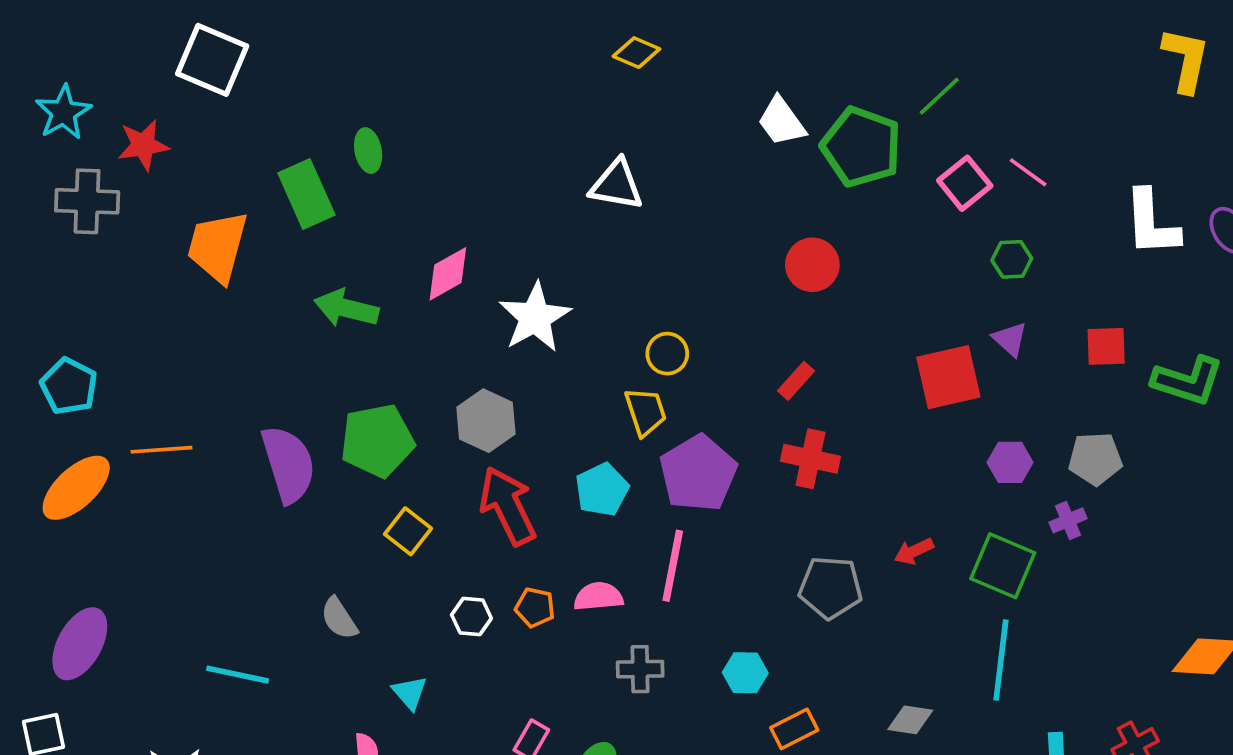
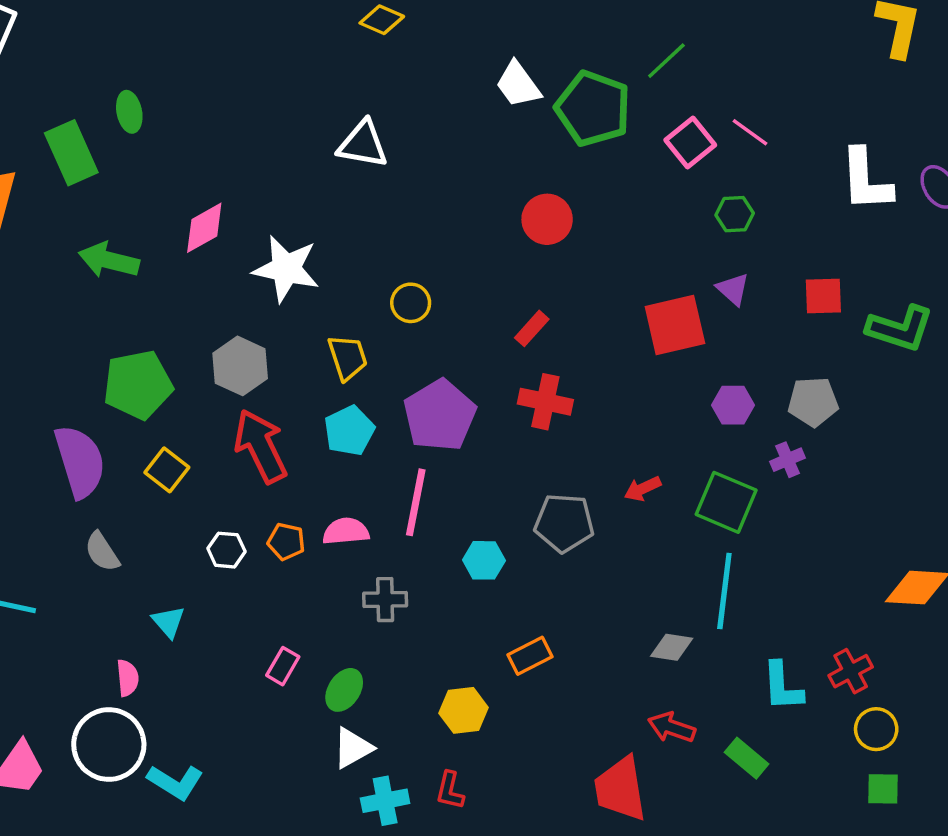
white star: (535, 317) -> (286, 269), turned -30
yellow trapezoid: (646, 412) -> (348, 357), moved
purple semicircle: (288, 464) -> (80, 461), moved
cyan hexagon: (745, 673) -> (484, 560), moved
gray diamond: (910, 720) -> (672, 647), moved

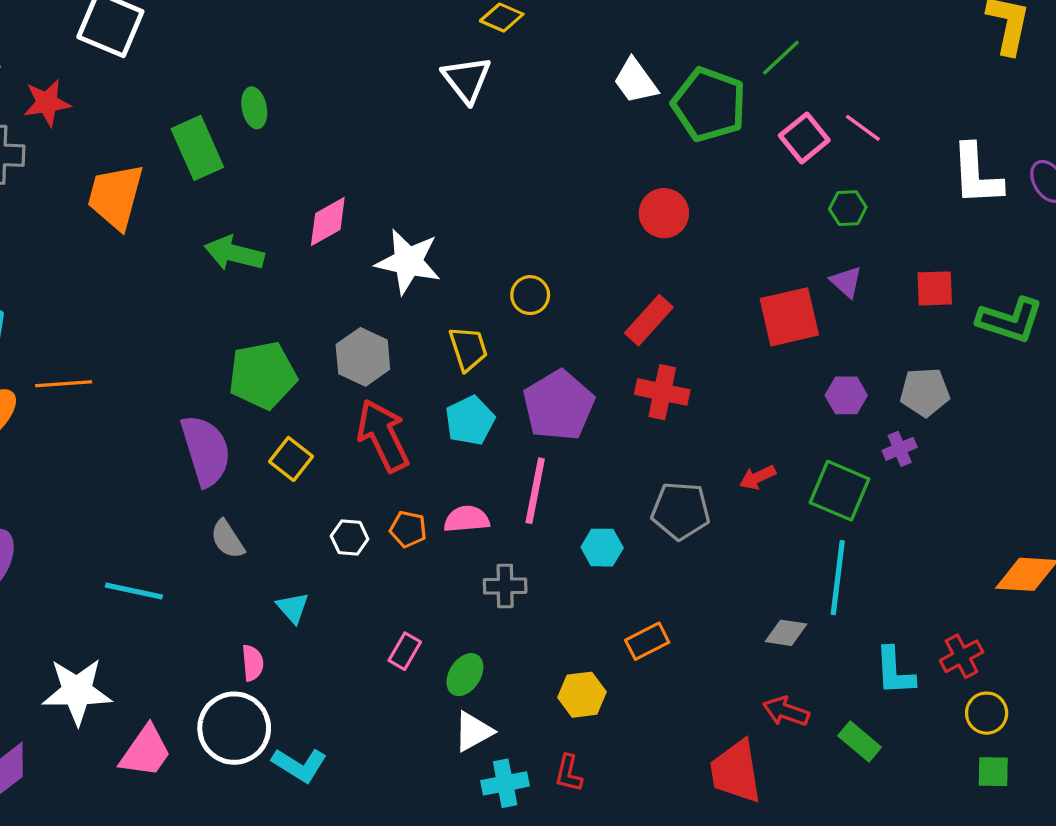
white triangle: (363, 144) -> (467, 79), moved, turned 42
red rectangle: (532, 328) -> (649, 320), size x1.4

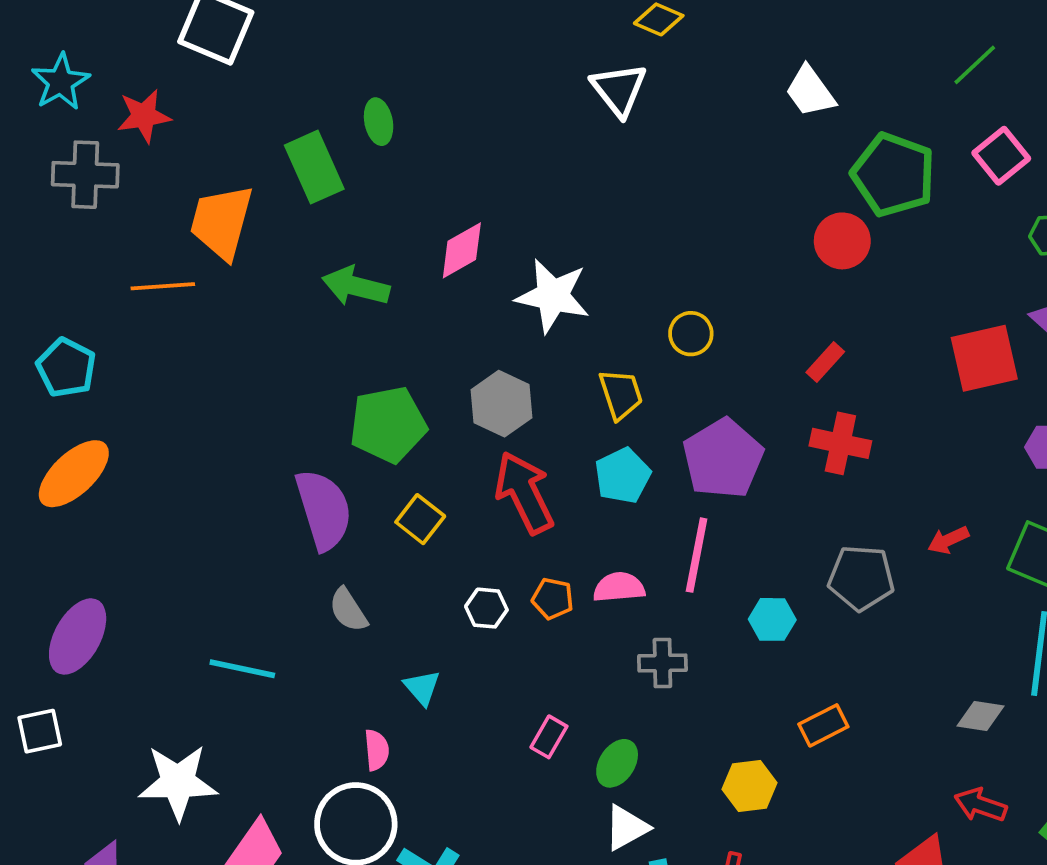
green pentagon: (709, 104) -> (893, 175), moved
red rectangle: (649, 320) -> (825, 362), size x0.7
orange line: (64, 384) -> (163, 286), moved

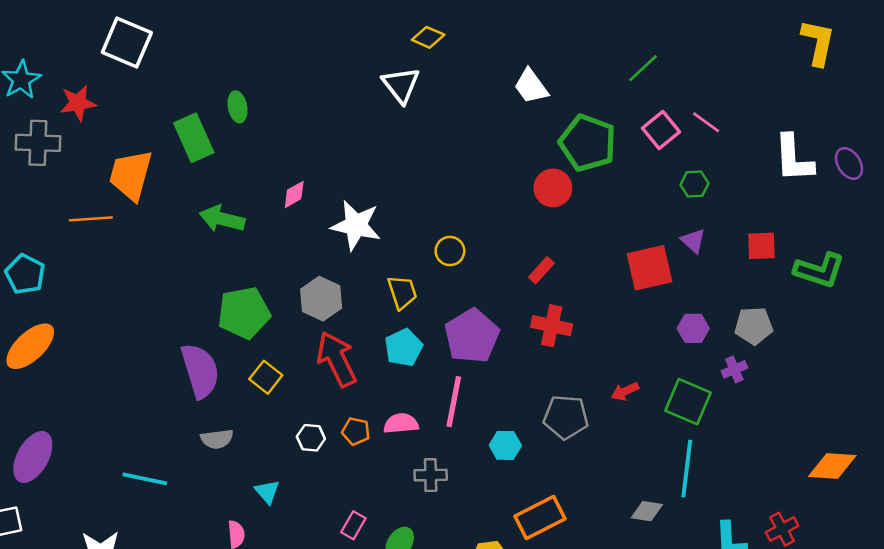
pink diamond: (462, 250) -> (294, 194), size x0.7
gray semicircle: (348, 610) -> (217, 439), turned -64
orange rectangle: (823, 725) -> (540, 517), size x1.5

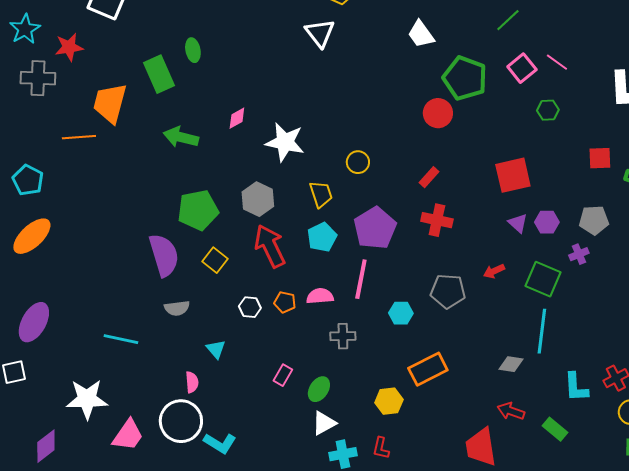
purple triangle: (693, 241) -> (518, 223), moved

